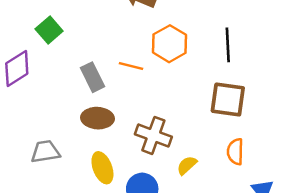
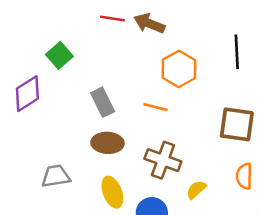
black line: (228, 45) -> (237, 52), moved
orange line: (131, 66) -> (156, 107), moved

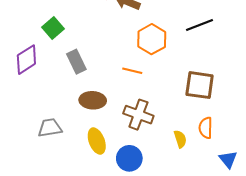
black line: (237, 52) -> (200, 25), turned 72
gray rectangle: (103, 102) -> (76, 62), moved
yellow semicircle: (196, 190) -> (180, 139), moved, turned 114

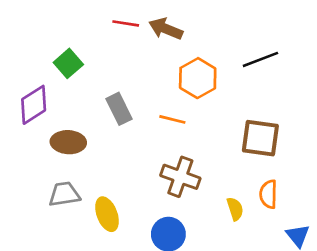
gray rectangle: (76, 62) -> (119, 109), moved
brown ellipse: (93, 100) -> (68, 142), moved
yellow ellipse: (97, 141) -> (107, 214), moved

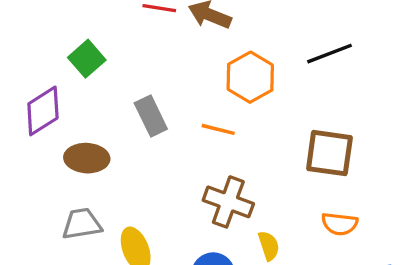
orange semicircle: (268, 194) -> (340, 224), turned -84
yellow semicircle: (235, 209) -> (269, 246), moved

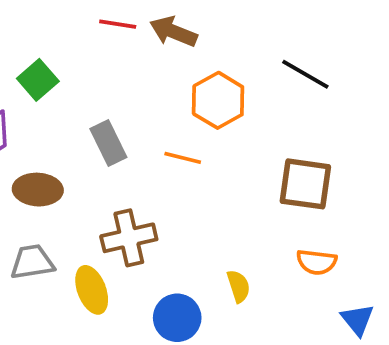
black line: (329, 54) -> (305, 74), turned 51
brown cross: (228, 202) -> (129, 238), moved, turned -33

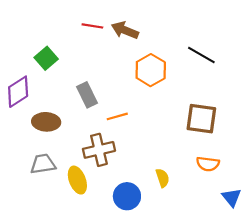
orange line: (183, 158) -> (117, 116), moved, turned -30

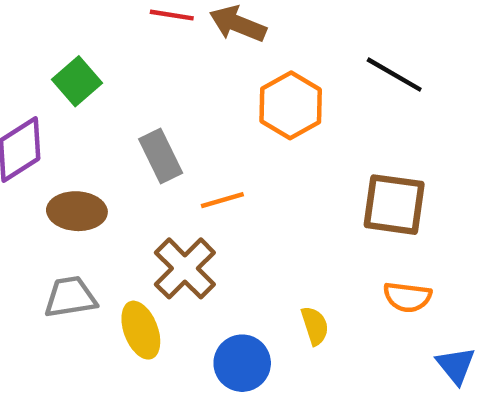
brown cross: (99, 150) -> (185, 268), turned -32

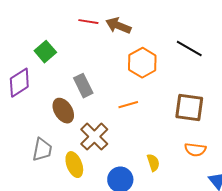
orange line: (222, 200) -> (128, 105), moved
brown ellipse: (77, 211) -> (63, 111), moved, turned 55
gray trapezoid: (70, 297) -> (42, 150), turned 110

